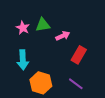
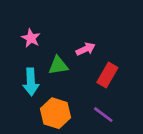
green triangle: (43, 25) -> (58, 65), moved

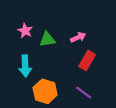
pink arrow: (86, 49) -> (78, 37), moved
green triangle: (58, 65) -> (47, 39), moved

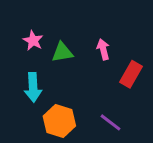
pink arrow: (78, 37) -> (103, 49), turned -80
red rectangle: (87, 60) -> (131, 74), moved

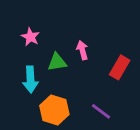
pink arrow: (103, 49) -> (82, 50), moved
green triangle: (62, 52) -> (57, 62), moved

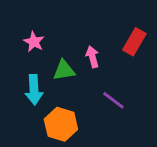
red rectangle: (120, 67) -> (134, 42), moved
purple line: (101, 111) -> (113, 100), moved

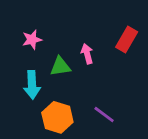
pink star: (34, 42) -> (32, 40), turned 30
purple line: (113, 100) -> (104, 115), moved

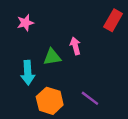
pink star: (32, 40) -> (25, 23), moved
red rectangle: (127, 40) -> (113, 20), moved

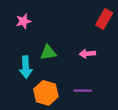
pink arrow: (75, 46) -> (87, 54), moved, turned -80
purple line: (90, 98) -> (83, 91), turned -36

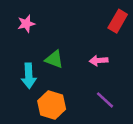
green triangle: (48, 53) -> (54, 59), turned 30
purple line: (83, 91) -> (105, 100), moved, turned 42

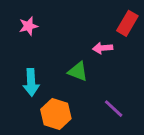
green triangle: (54, 59) -> (78, 71), moved
pink arrow: (99, 61) -> (103, 48), moved

